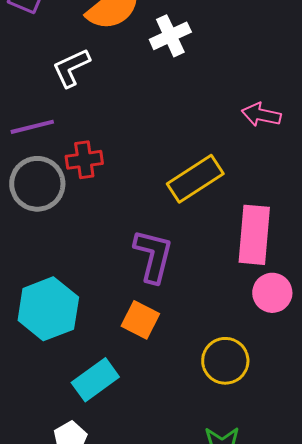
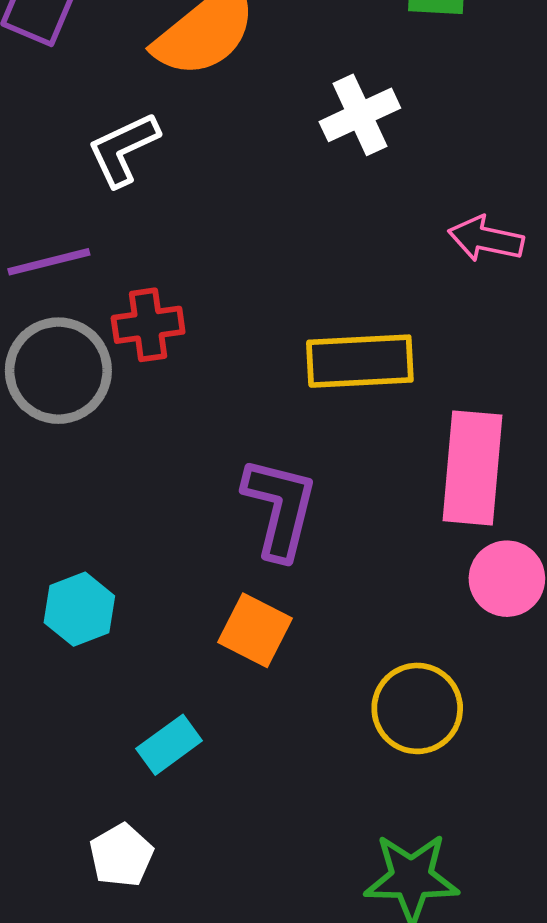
white cross: (170, 36) -> (360, 115), moved
yellow rectangle: (195, 179) -> (360, 361), turned 30
cyan hexagon: (48, 309) -> (79, 609), size x0.6
cyan rectangle: (95, 380) -> (169, 745), size x0.7

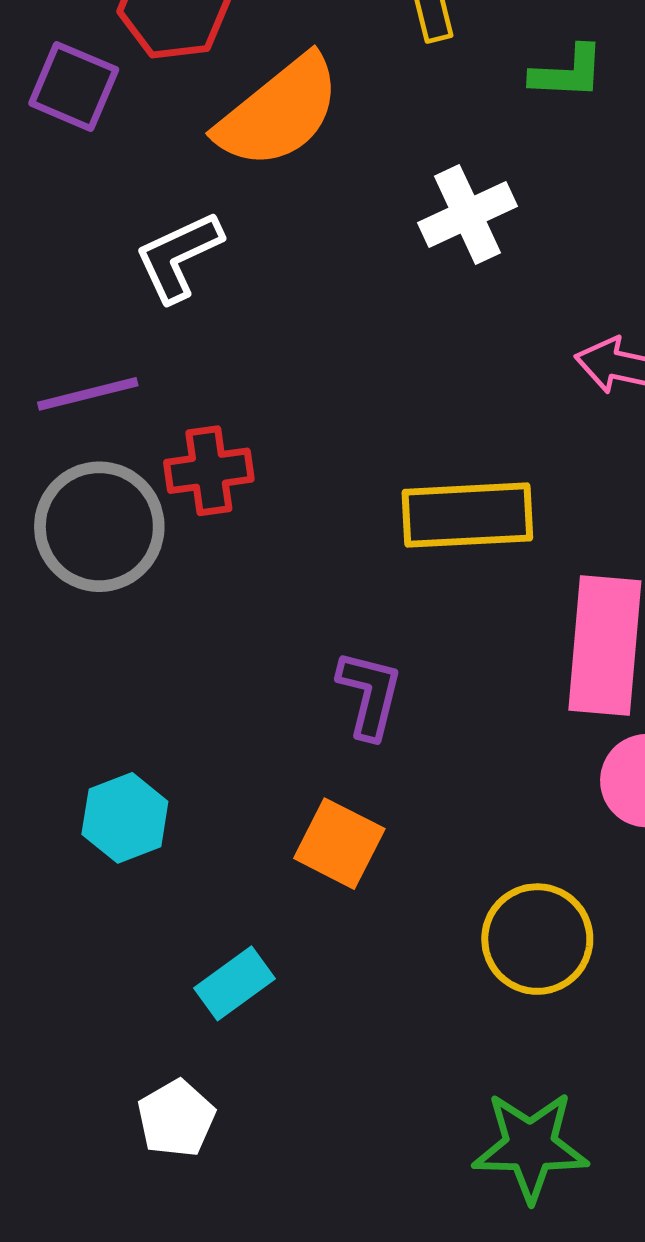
purple L-shape: (280, 508) -> (370, 694), size x0.7

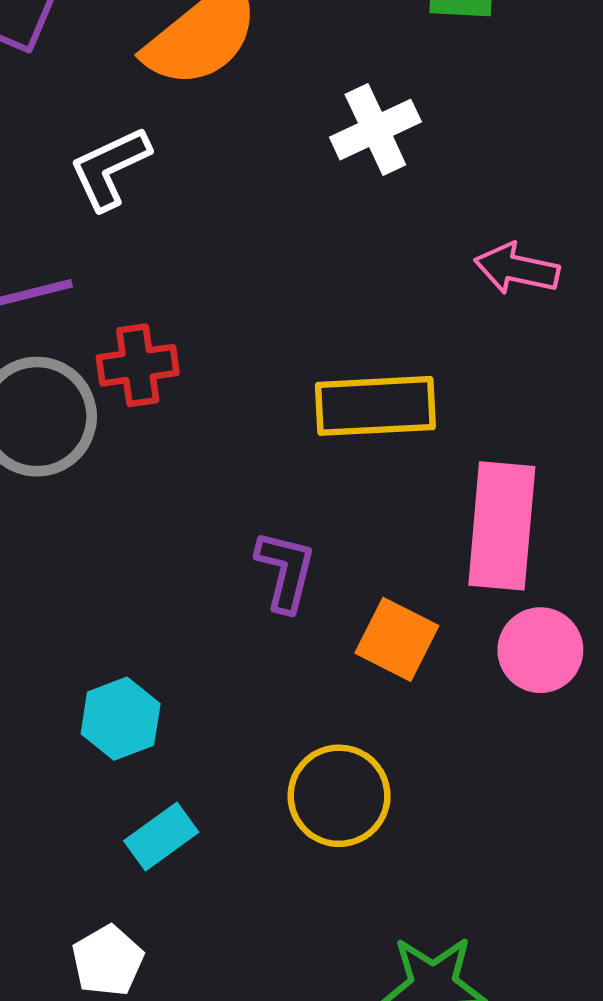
cyan hexagon: (125, 818) -> (121, 719), moved
orange square: (339, 844) -> (397, 639), moved
yellow circle: (537, 939) -> (339, 796), moved

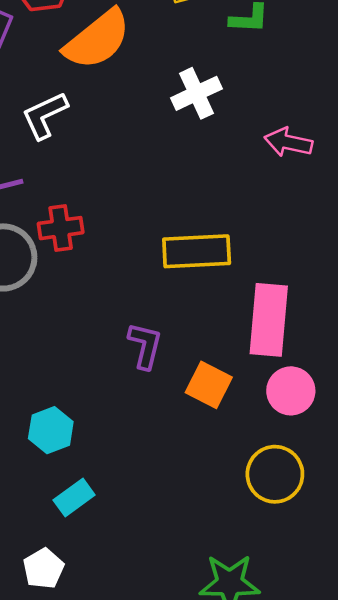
pink arrow: (517, 269) -> (288, 142), moved
yellow circle: (339, 796) -> (275, 474), moved

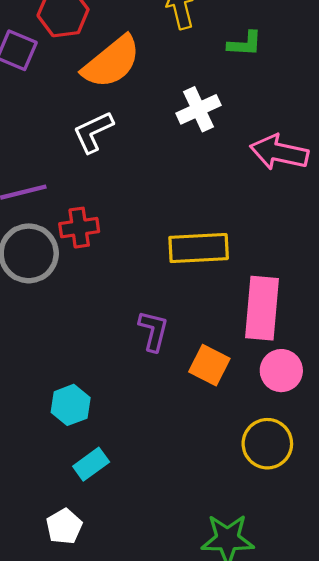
white L-shape: (45, 115) -> (93, 132), moved
pink arrow: (288, 142) -> (279, 152), size x1.4

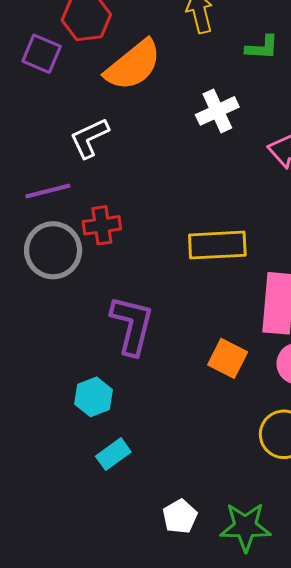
white L-shape: (93, 132) -> (89, 138), moved
purple L-shape: (153, 331) -> (132, 325), moved, size x1.5
white pentagon: (64, 526) -> (180, 516), moved

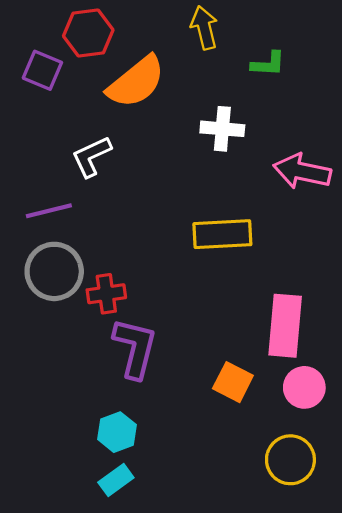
white cross: (217, 111) -> (222, 129), turned 30
red cross: (102, 225) -> (106, 294), moved
yellow rectangle: (217, 245) -> (222, 234), moved
cyan hexagon: (94, 397) -> (117, 432), moved

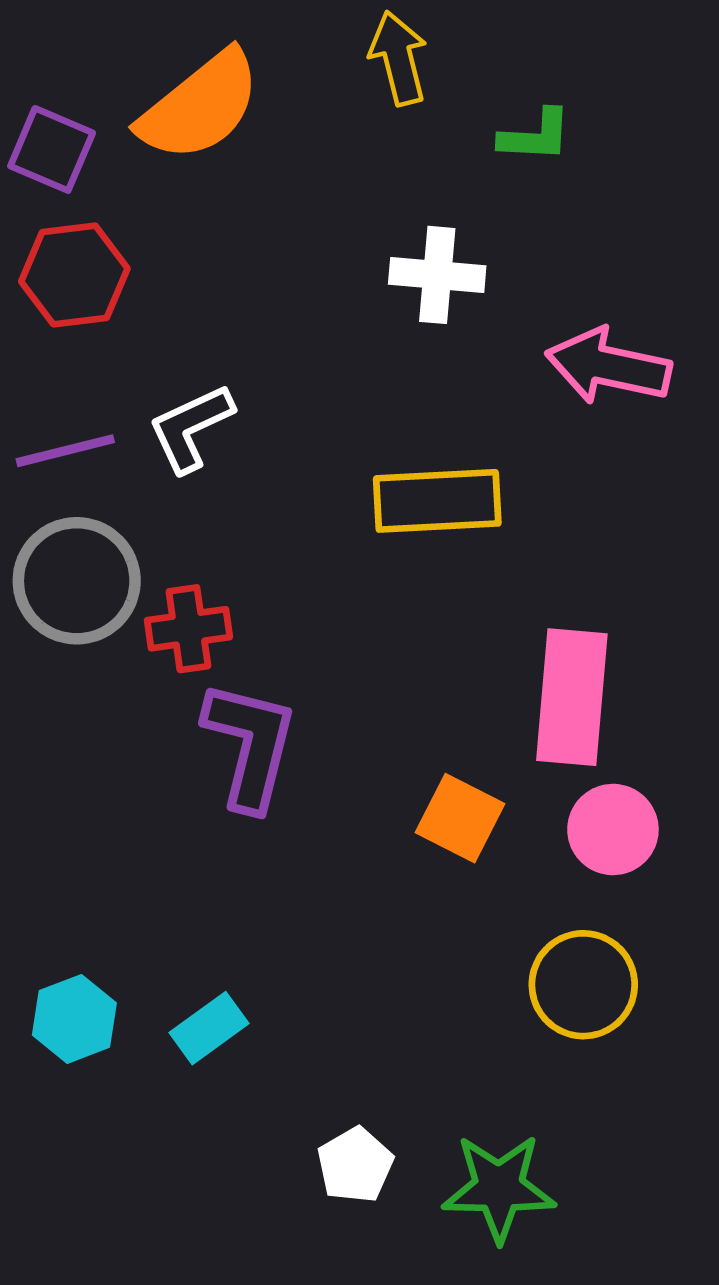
red hexagon: (88, 33) -> (74, 275), moved
orange semicircle: (136, 82) -> (200, 106), moved
white L-shape: (91, 156) -> (191, 428), moved
cyan hexagon: (117, 432) -> (74, 1019), moved

